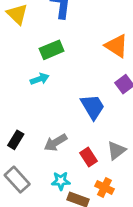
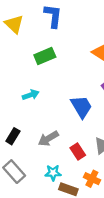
cyan arrow: (40, 79) -> (31, 95), moved

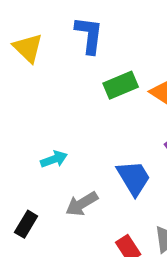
green rectangle: (45, 56) -> (121, 85), moved
gray arrow: (48, 139) -> (82, 204), moved

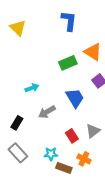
blue L-shape: (89, 35) -> (69, 21), moved
green rectangle: (121, 85) -> (68, 63), moved

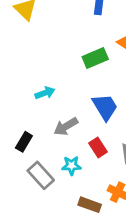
red rectangle: (72, 136) -> (98, 147), moved
gray rectangle: (18, 153) -> (41, 175), moved
cyan star: (51, 154) -> (71, 166), moved

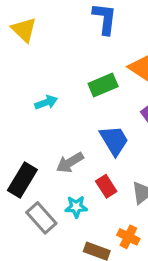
cyan arrow: (45, 93) -> (46, 102), moved
black rectangle: (24, 142) -> (22, 180), size x1.5

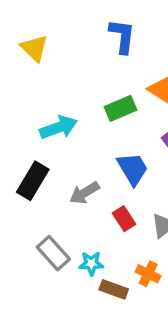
cyan arrow: (46, 102) -> (59, 127), size x1.5
black rectangle: (22, 180) -> (33, 181), moved
cyan star: (76, 207) -> (91, 263), moved

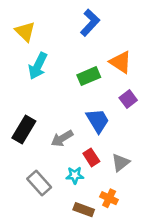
blue L-shape: (122, 36) -> (90, 23), turned 36
cyan arrow: (59, 127) -> (38, 66), moved, turned 136
cyan star: (91, 263) -> (75, 175), moved

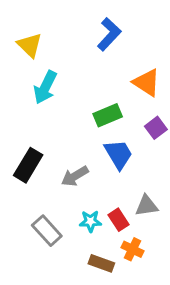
green rectangle: (89, 76) -> (108, 115), moved
red rectangle: (91, 157) -> (118, 220), moved
gray triangle: (121, 163) -> (147, 206), turned 30

